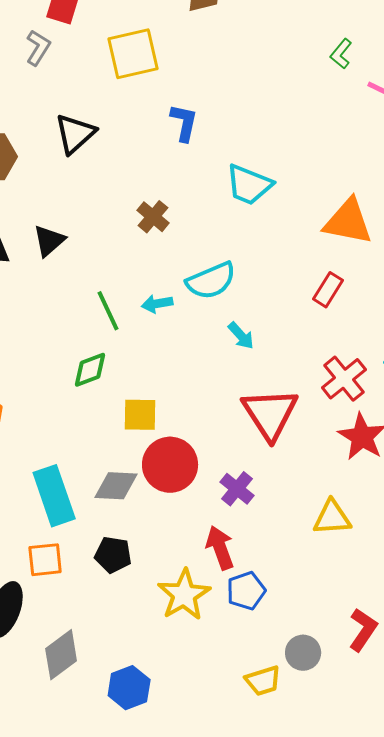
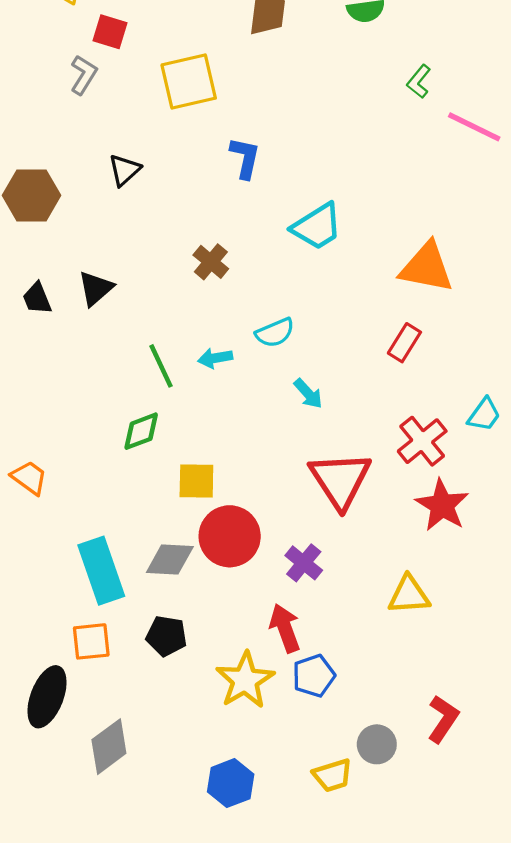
black triangle: (75, 134) -> (124, 170), size x0.7
cyan trapezoid: (249, 185) -> (317, 226), turned -54
cyan semicircle: (211, 281) -> (275, 333), size x0.7
blue hexagon: (129, 688) -> (231, 783), moved

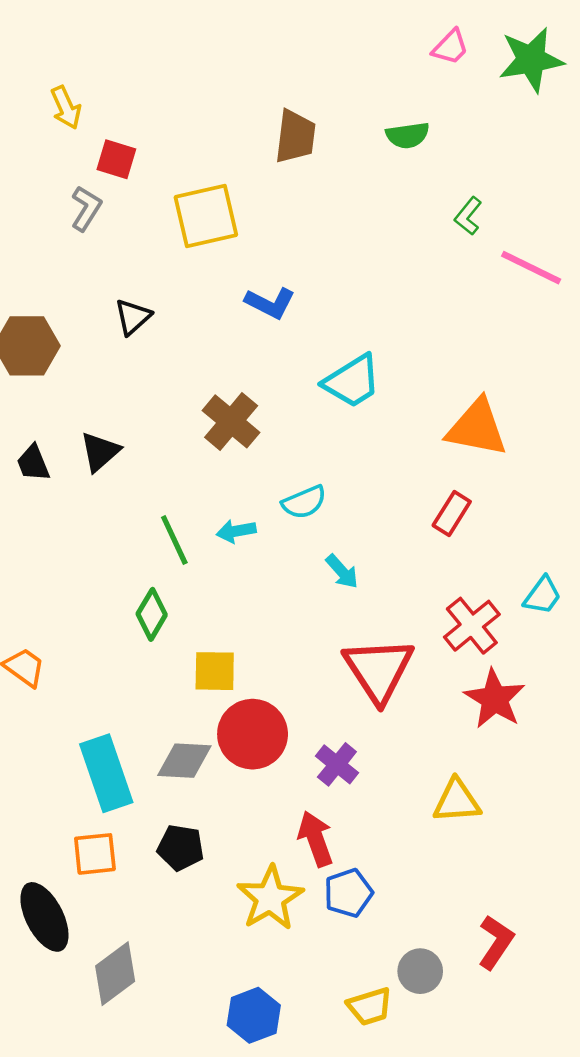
blue L-shape: (245, 158) -> (270, 303), turned 105
brown cross: (211, 262) -> (231, 421), size x1.4
green diamond: (141, 431) -> (152, 614), turned -39
black ellipse: (47, 697) -> (44, 917), turned -48

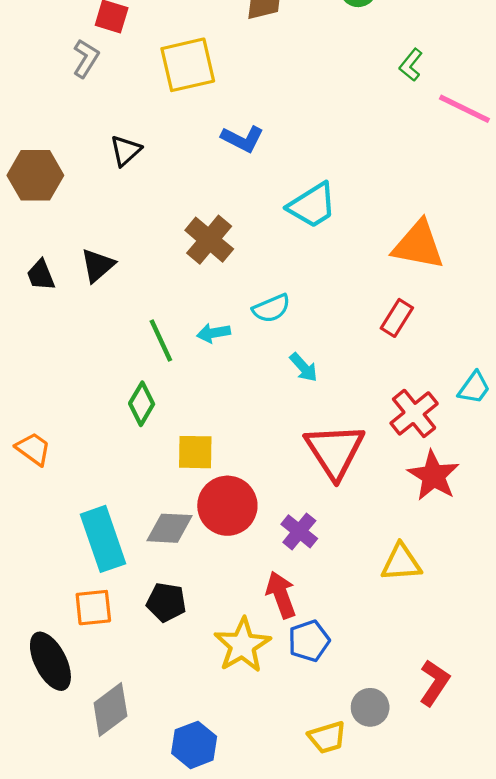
blue hexagon: (254, 1015) -> (194, 745), moved

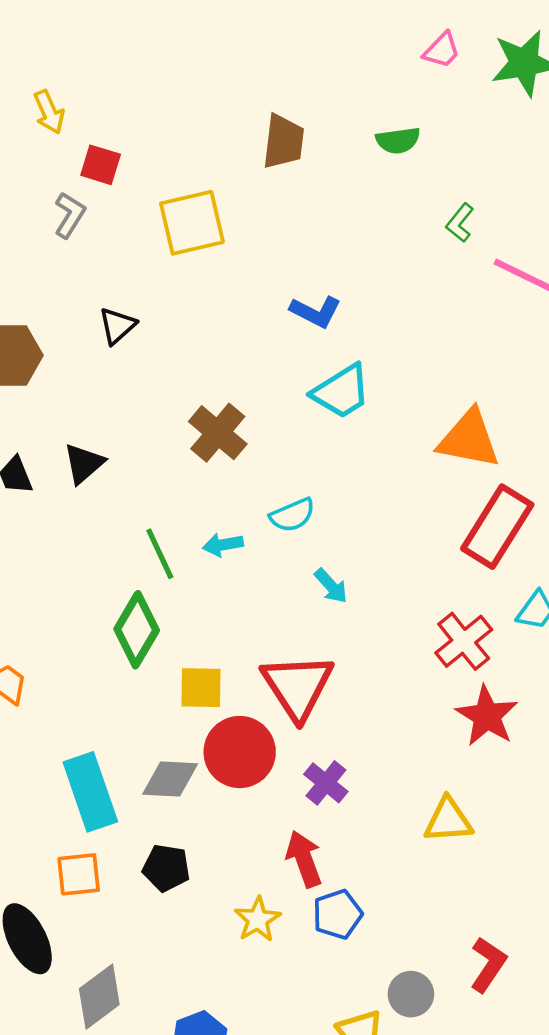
blue L-shape: (242, 139) -> (316, 312), moved
red rectangle: (397, 318) -> (497, 527), moved, size x1.8
green diamond: (142, 404) -> (137, 630), size x1.4
red triangle: (335, 451) -> (298, 686), moved
yellow star: (242, 645) -> (258, 919), size x0.7

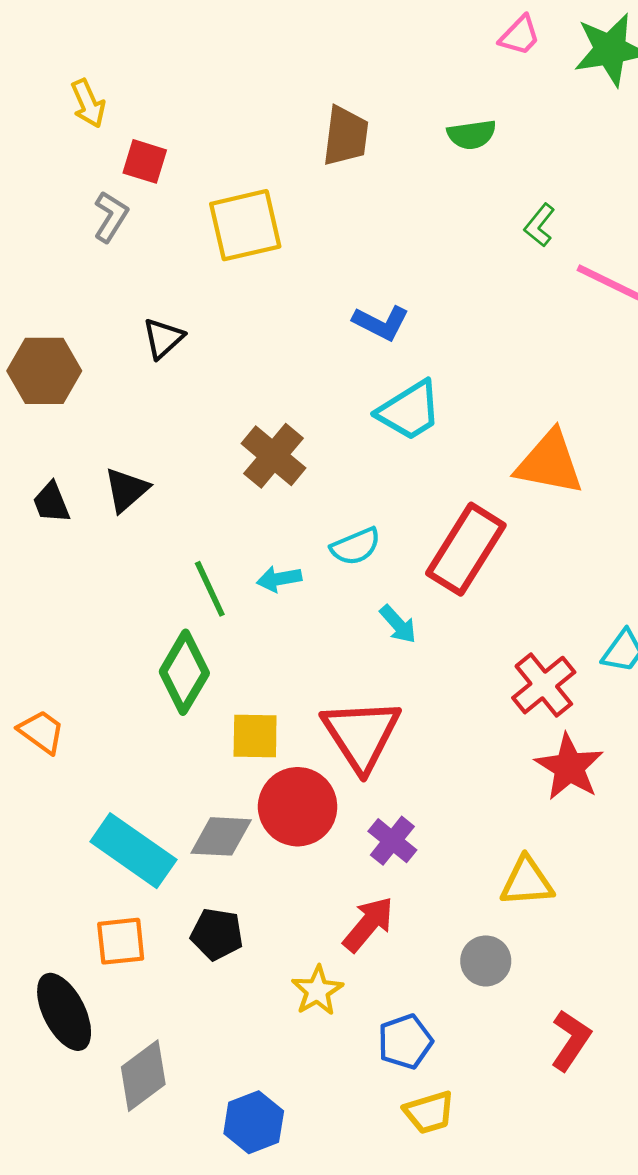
red rectangle: (497, 527) -> (466, 549), moved
cyan rectangle: (90, 792) -> (133, 851), turned -36
red arrow: (304, 859) -> (368, 924), turned 60
blue pentagon: (338, 914) -> (405, 1042), moved
gray circle: (411, 994) -> (486, 961), moved

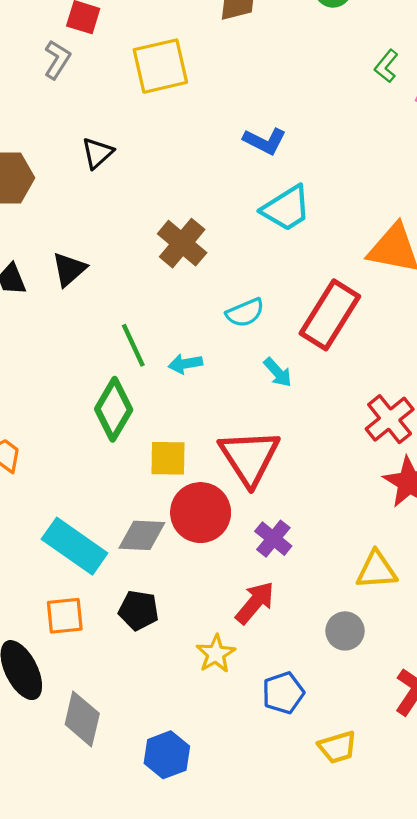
cyan arrow: (279, 579) -> (185, 364), moved
gray diamond: (143, 1076) -> (82, 719), turned -40
yellow trapezoid: (429, 1112) -> (337, 747), moved

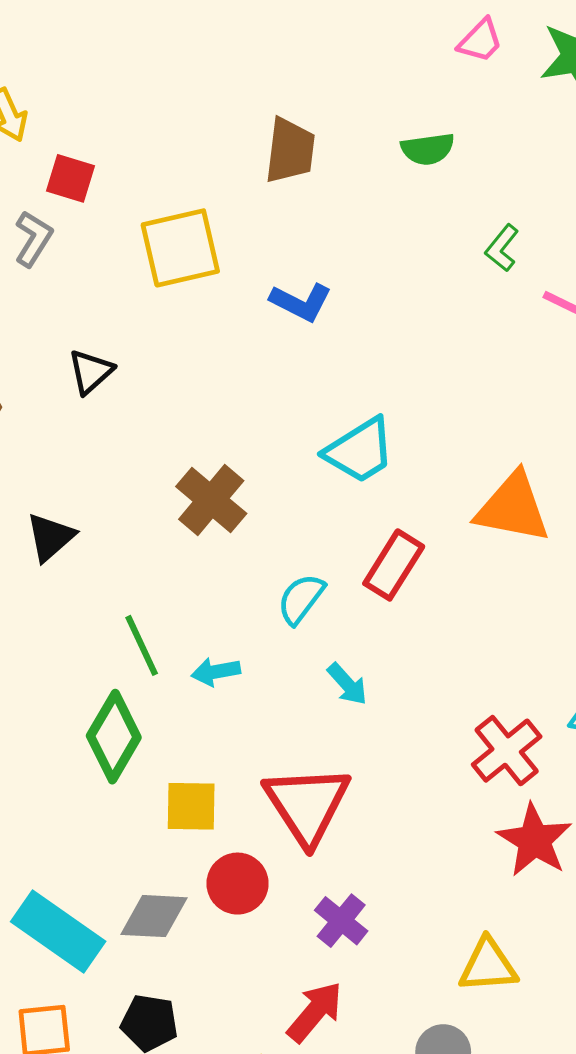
blue L-shape: (265, 141) -> (301, 302), moved
cyan semicircle: (245, 313) -> (301, 599), turned 150
red rectangle: (330, 315) -> (394, 565), moved, size x0.7
red circle: (201, 513) -> (238, 884), size x0.7

